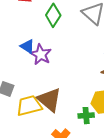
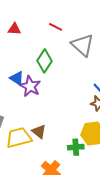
green diamond: (53, 15) -> (45, 61), moved
brown triangle: (49, 100) -> (39, 132), size x0.6

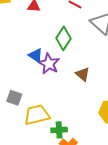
brown triangle: (39, 132) -> (83, 74), moved
green cross: (76, 147) -> (59, 130), moved

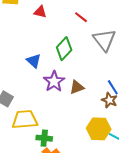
purple star: (49, 64) -> (54, 81), moved
brown triangle: (83, 74) -> (77, 87), turned 49

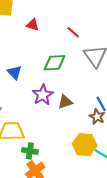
green diamond: (64, 49) -> (55, 63), turned 40
blue triangle: (34, 61) -> (15, 72), moved

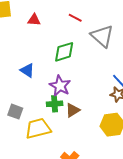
brown triangle: (65, 102) -> (73, 110), moved
green cross: (30, 151) -> (55, 104), moved

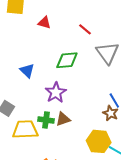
green cross: (55, 104) -> (46, 120), moved

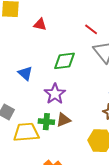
red line: (85, 29) -> (91, 29), moved

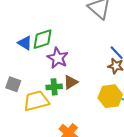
green diamond: (64, 61) -> (43, 39), moved

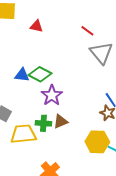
green diamond: (43, 39) -> (40, 74), turned 35
blue triangle: (25, 43) -> (22, 75), turned -35

